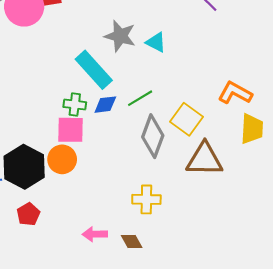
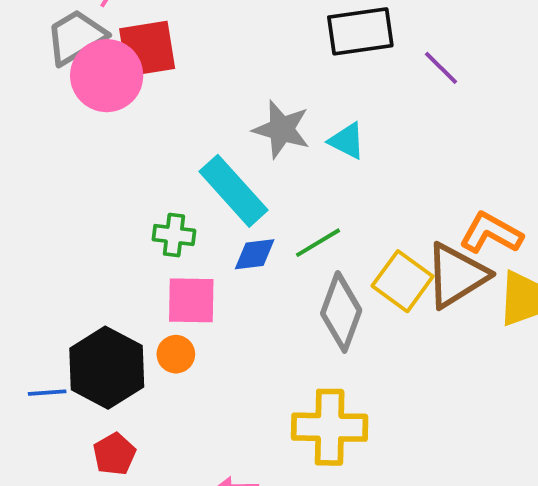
green cross: (75, 105) -> (174, 235), moved
orange circle: (62, 159) -> (176, 354), size x0.7
brown triangle: (204, 159) -> (456, 275), moved, turned -33
yellow cross: (146, 199) -> (330, 427), size x1.4

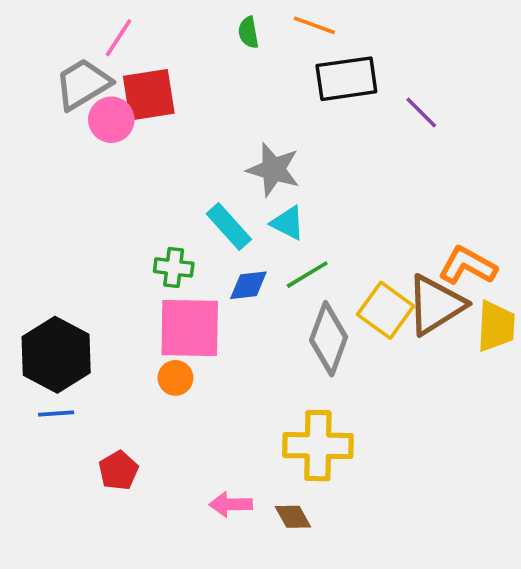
pink circle: (107, 76) -> (111, 120), size x0.7
cyan triangle: (347, 141) -> (288, 223), moved
cyan rectangle: (234, 191) -> (229, 227), size x0.7
pink square: (191, 300) -> (190, 328), size x1.4
black hexagon: (107, 368) -> (56, 355), moved

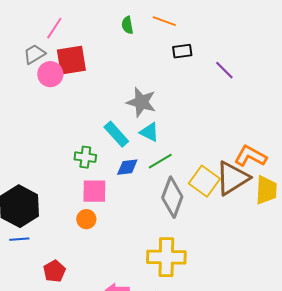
black rectangle: (346, 79) -> (182, 51), size x0.6
gray trapezoid: (83, 84) -> (34, 54), size x0.7
pink square: (190, 328) -> (94, 191), size x0.7

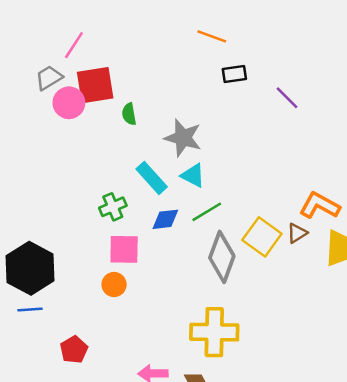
green semicircle: (127, 25) -> (129, 114), moved
green cross: (85, 157) -> (113, 207), turned -30
brown triangle: (232, 178) -> (297, 233), size x0.5

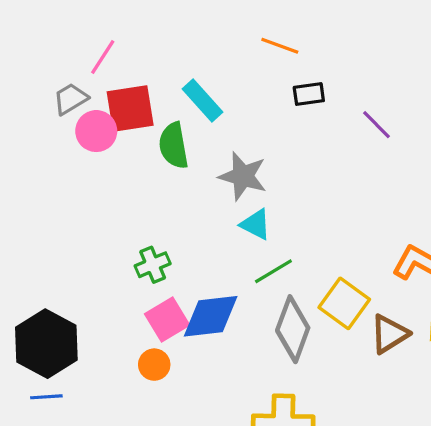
green semicircle: (129, 114) -> (174, 146), size x1.6
cyan rectangle: (152, 178) -> (203, 100), moved
blue diamond: (165, 219) -> (211, 316), moved, size x1.6
brown triangle: (297, 233) -> (389, 334), moved, size x1.5
pink square: (124, 249) -> (167, 319), turned -32

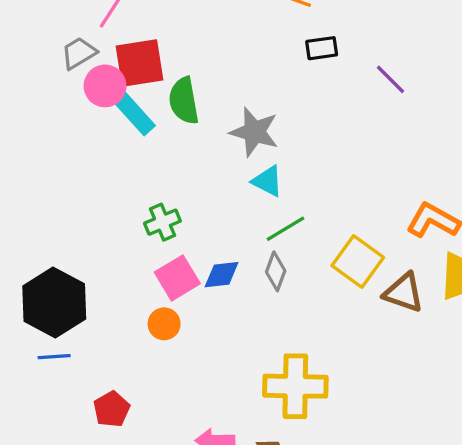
cyan rectangle: (203, 100) -> (135, 114), moved
blue diamond: (211, 316) -> (222, 275), size x0.6
gray diamond: (293, 329) -> (276, 271), moved, size x0.6
brown triangle: (389, 334) -> (404, 293), turned 51

